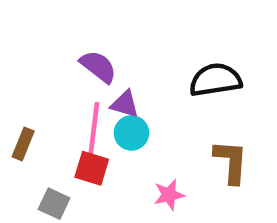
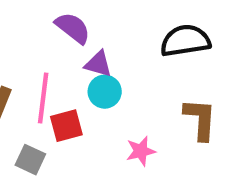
pink line: (94, 128) -> (43, 98), moved
red square: (92, 168) -> (66, 126), turned -32

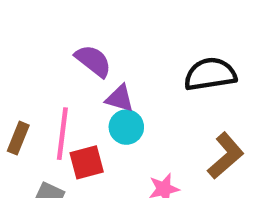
brown L-shape: (200, 119) -> (226, 156), turned 45

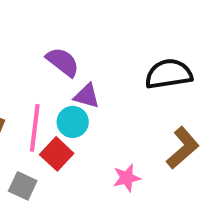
cyan circle: (126, 127) -> (73, 122), moved
red square: (87, 162) -> (57, 154), turned -32

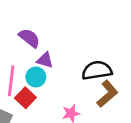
black semicircle: (169, 74) -> (97, 70), moved

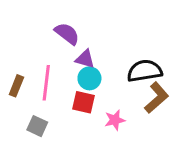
cyan circle: (36, 77) -> (89, 78), moved
red square: (25, 98) -> (83, 102), moved, turned -30

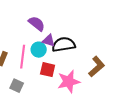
black semicircle: (145, 71) -> (64, 45), moved
cyan circle: (89, 78) -> (39, 50), moved
pink star: (115, 120) -> (69, 82), size x1.6

